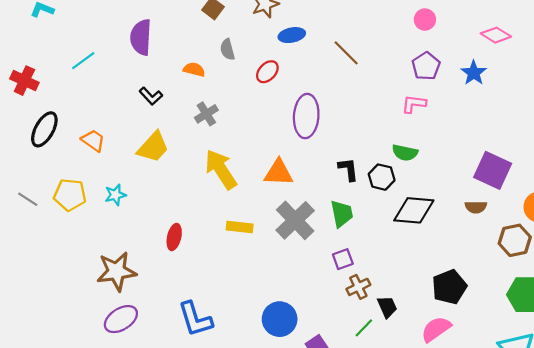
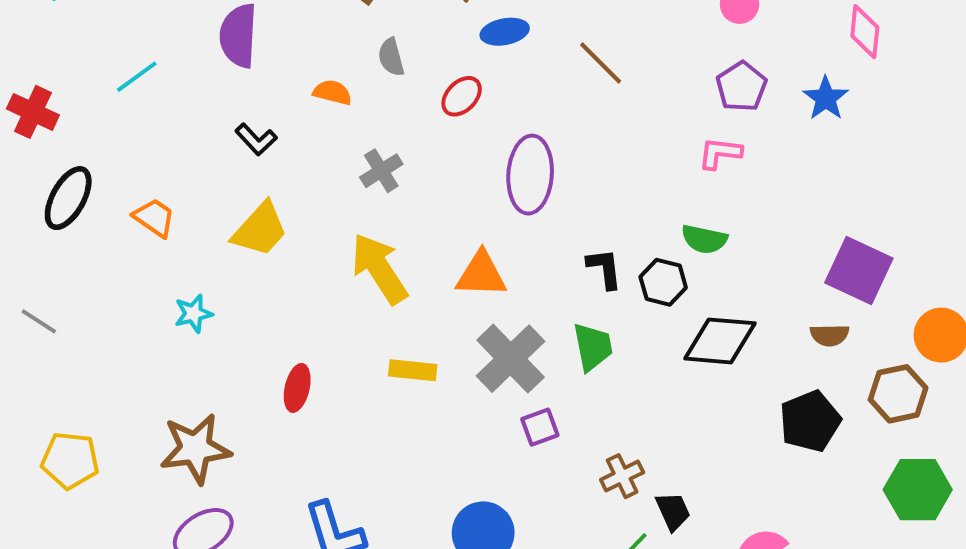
pink diamond: (496, 35) -> (865, 32), turned 64
gray cross: (206, 114) -> (381, 171), moved
yellow pentagon: (70, 195) -> (70, 460), moved
purple square: (343, 259) -> (540, 427), moved
black pentagon: (449, 287) -> (810, 421), moved

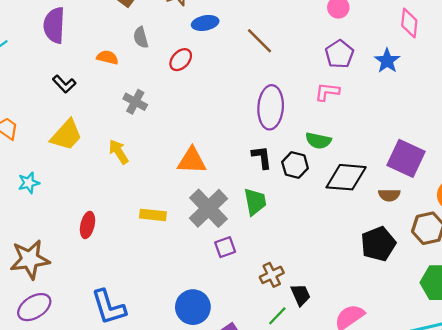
gray cross: (381, 171) -> (135, 102), turned -30
purple ellipse: (530, 175) -> (271, 107), moved
yellow arrow: (379, 269) -> (119, 152), moved, size x0.6
black diamond: (720, 341) -> (346, 177), moved

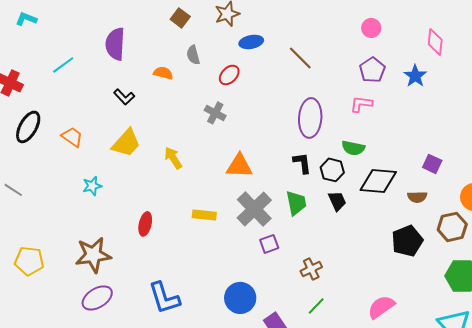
gray cross: (135, 102) -> (215, 113), moved
purple square: (406, 158) -> (432, 164), size x0.6
black trapezoid: (301, 295) -> (337, 201), moved

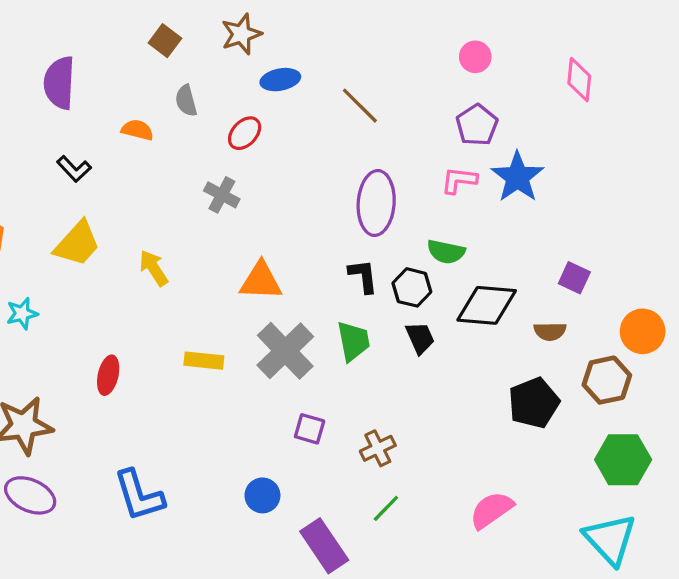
blue star: (415, 76) -> (517, 177), moved, size x1.4
purple square: (269, 244) -> (310, 429), moved, turned 36
purple ellipse: (97, 298) -> (30, 495), turned 56
blue circle: (240, 298) -> (262, 495), size x0.7

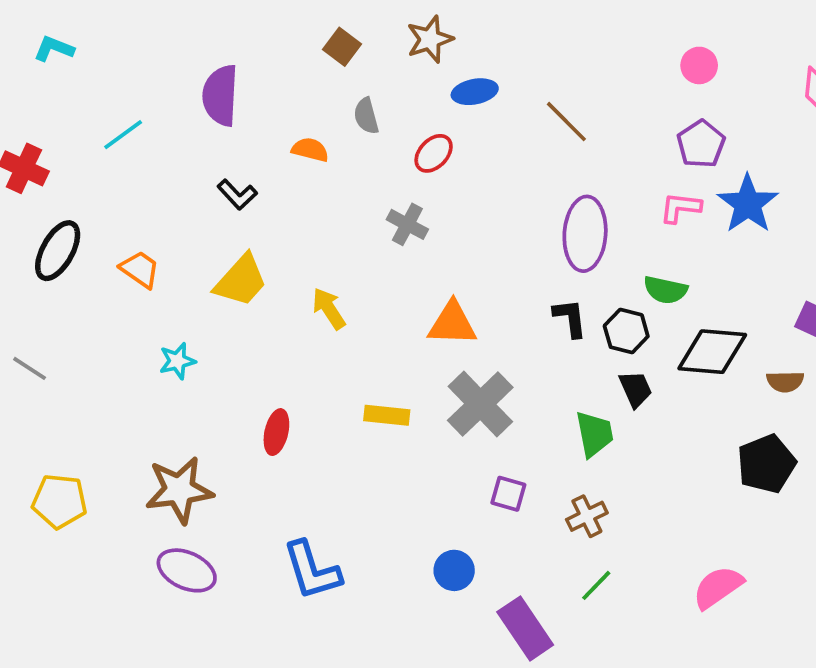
green trapezoid: (353, 341) -> (594, 434), moved

